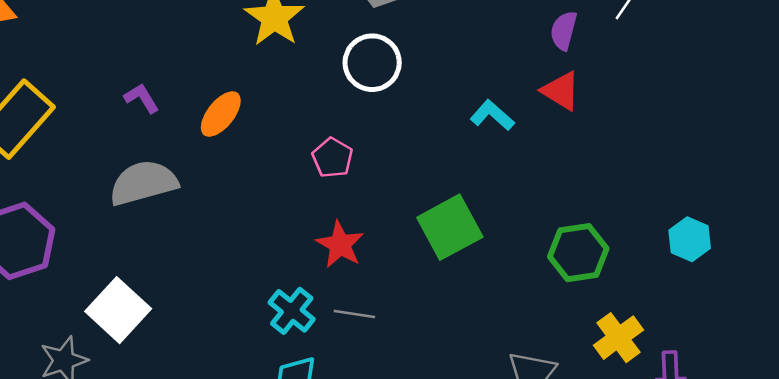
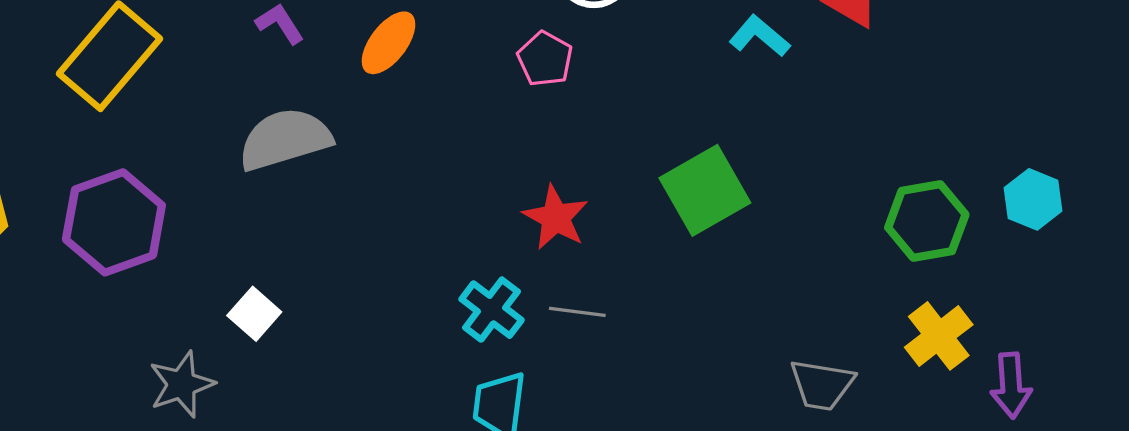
pink pentagon: (332, 158) -> (545, 59), moved
green hexagon: (578, 253) -> (927, 221), moved
white square: (118, 310) -> (254, 314), size x0.6

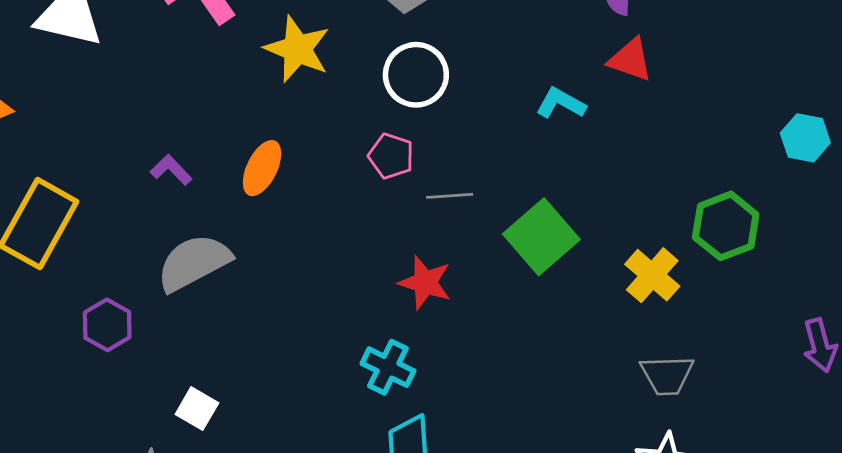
cyan hexagon: (1033, 199) -> (805, 138), moved
purple hexagon: (114, 222) -> (107, 325), moved, size x0.6
gray line: (577, 312) -> (450, 196), moved
yellow cross: (939, 336) -> (652, 275), moved

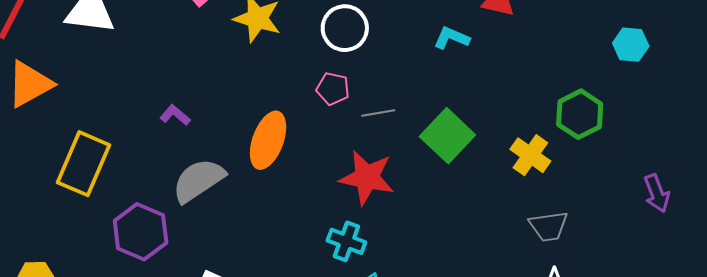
orange ellipse: (262, 168) -> (268, 140), moved, size x1.4
red star: (425, 283) -> (367, 177), size x1.4
purple hexagon: (107, 325) -> (141, 232), size x1.5

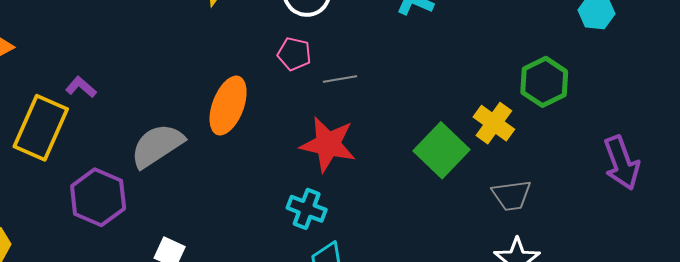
purple L-shape: (175, 115) -> (81, 87), moved
green square: (447, 136) -> (441, 150), moved
purple arrow: (657, 193) -> (622, 163), size x1.4

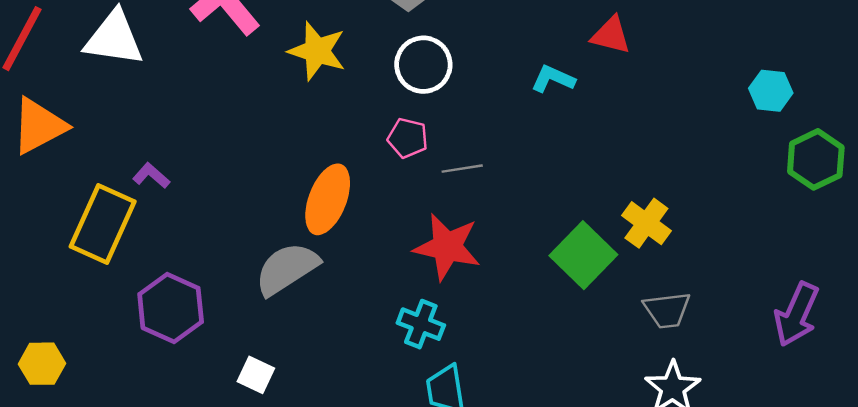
green hexagon: (544, 82) -> (816, 159), moved
gray semicircle: (157, 146) -> (287, 269), moved
purple arrow: (622, 163) -> (796, 314), moved, turned 44

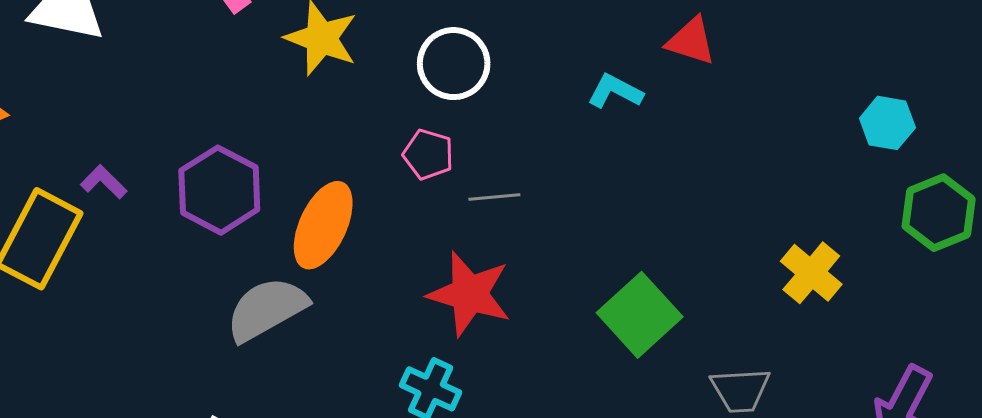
yellow cross: (646, 223) -> (811, 273), moved
purple hexagon: (171, 308) -> (219, 190), moved

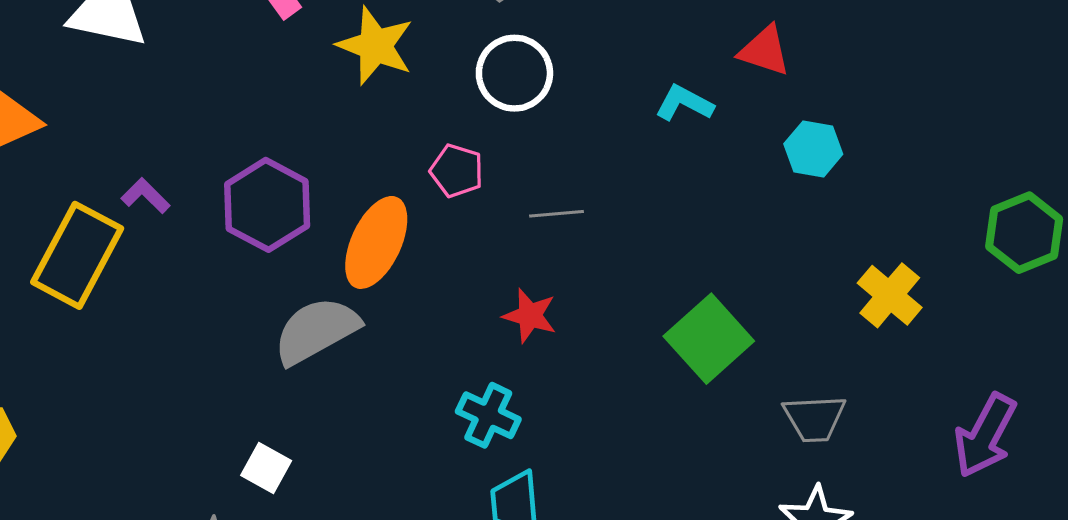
cyan hexagon: (887, 123) -> (813, 149), moved
pink pentagon: (428, 154) -> (457, 171), moved
red star: (469, 294) -> (530, 316), size x0.6

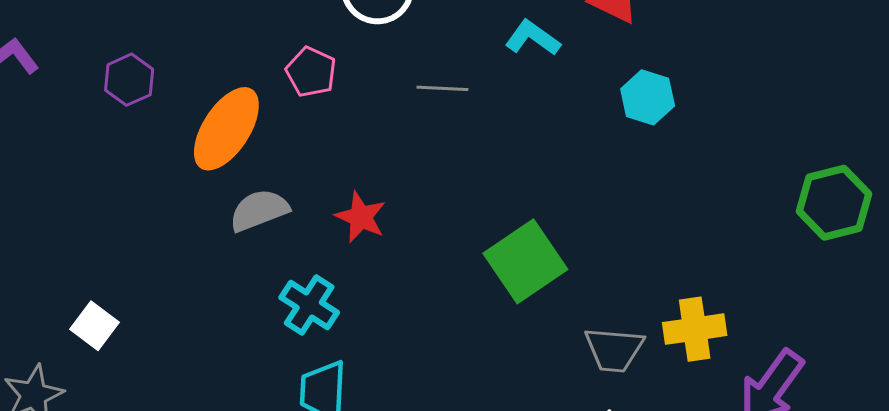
purple hexagon: (267, 205) -> (129, 80), size x0.6
gray line: (557, 214) -> (442, 88), moved
yellow cross: (890, 295) -> (695, 329), moved, turned 34
gray semicircle: (316, 331) -> (259, 210), moved, size x0.7

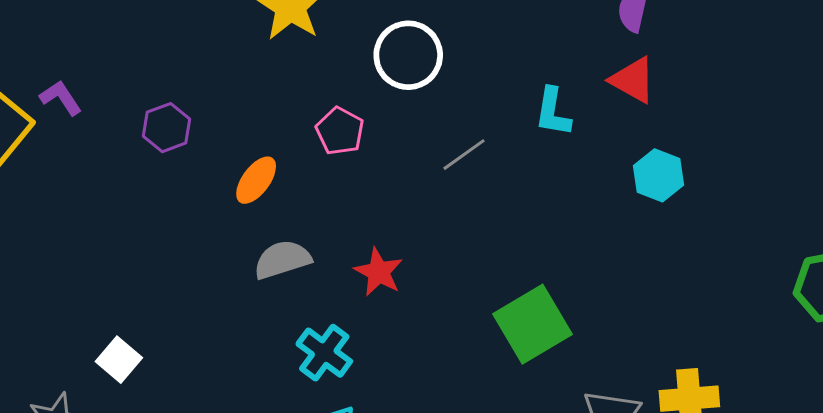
cyan L-shape: (533, 38) -> (553, 112), turned -120
gray line: (442, 88) -> (464, 155), turned -42
orange ellipse: (226, 129) -> (256, 180), size x0.6

